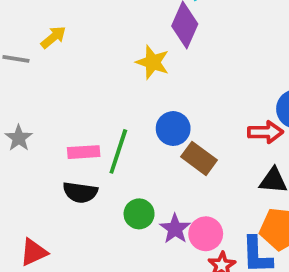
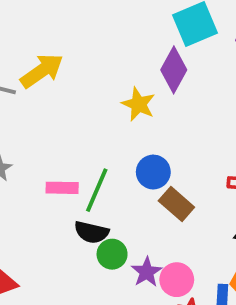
yellow arrow: (53, 37) -> (42, 71), size x1.6
black semicircle: (80, 192) -> (91, 232), moved

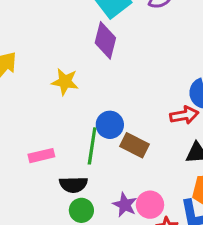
yellow star: (138, 104) -> (65, 82), moved
green line: (97, 190) -> (92, 146), moved
green circle: (112, 254) -> (81, 210), moved

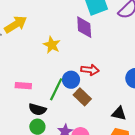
purple diamond: (105, 40) -> (84, 27), turned -35
red arrow: (184, 115) -> (90, 70), moved

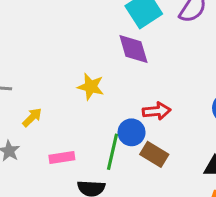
yellow arrow: (16, 24) -> (32, 117), moved, size x0.6

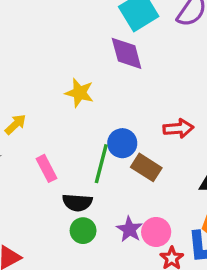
red arrow: (157, 111) -> (178, 128), moved
pink rectangle: (62, 157) -> (47, 168), turned 70

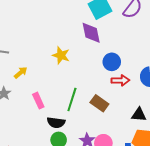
blue circle: (122, 143) -> (112, 62), moved

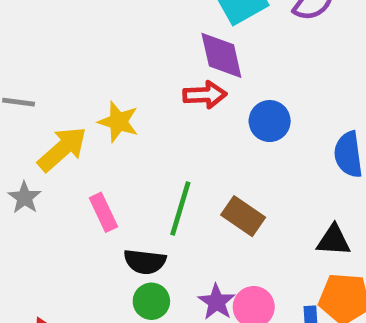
yellow star: (61, 55) -> (118, 122), moved
yellow arrow: (21, 73) -> (62, 149), size x1.6
red arrow: (120, 80) -> (205, 95), moved

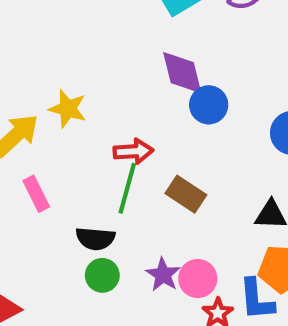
purple diamond: (221, 55) -> (182, 73), moved
red arrow: (205, 95) -> (133, 151), moved
pink rectangle: (103, 212) -> (36, 194), moved

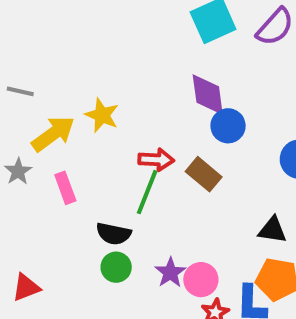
brown rectangle: (186, 194) -> (204, 174), moved

